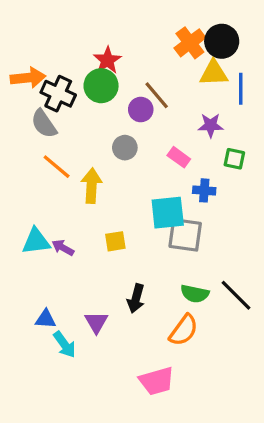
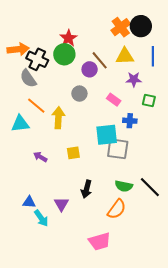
yellow triangle: (214, 73) -> (125, 56), moved
cyan triangle: (36, 241) -> (20, 124), moved

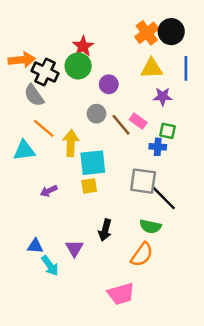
brown line: (100, 60) -> (121, 125), moved
green square: (149, 101) -> (168, 131), moved
cyan square: (107, 135) -> (93, 163), moved
purple arrow: (40, 157) -> (49, 191), turned -56
black line: (150, 187) -> (164, 198), moved

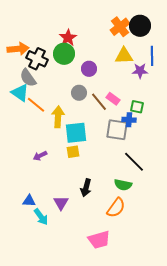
purple star: (163, 97) -> (140, 71), moved
cyan triangle: (24, 150) -> (20, 93), moved, turned 42
gray square: (143, 181) -> (117, 130), moved

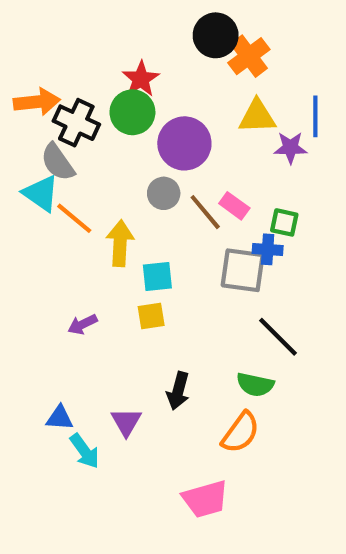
black circle: (140, 26) -> (216, 35), moved
purple circle: (89, 69) -> (184, 143), size x1.6
cyan square: (76, 133) -> (157, 277), size x0.7

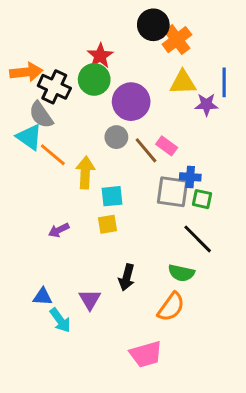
green square: (284, 222) -> (202, 199), moved

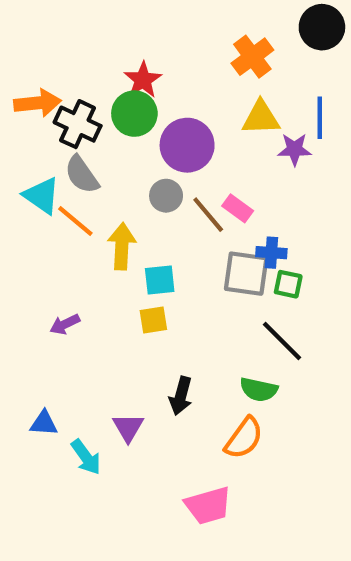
black circle: (153, 25) -> (322, 27), moved
gray semicircle: (41, 115) -> (82, 175), moved
purple arrow: (59, 230) -> (65, 324), moved
blue triangle: (42, 297) -> (44, 423), moved

